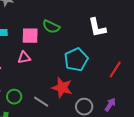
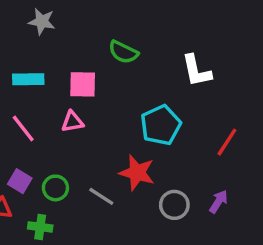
green semicircle: (51, 27) -> (123, 52), moved

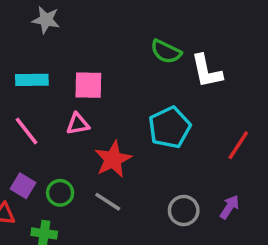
green semicircle: (123, 52) -> (166, 52), moved
red star: (137, 173) -> (113, 159), moved, turned 30

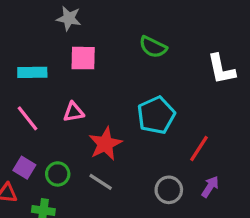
gray star: (46, 20) -> (69, 18), moved
white L-shape: (207, 71) -> (221, 69), moved
pink square: (88, 85) -> (83, 58), moved
red line: (238, 145) -> (199, 149), moved

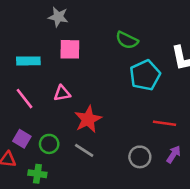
cyan pentagon: (156, 115) -> (145, 75), moved
red line: (199, 149) -> (165, 123), turned 65

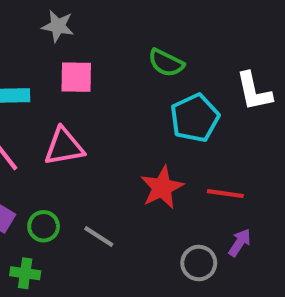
pink triangle: (62, 93) -> (64, 147), size x1.5
red star: (88, 119) -> (162, 187), moved
gray circle: (140, 157) -> (199, 263), moved

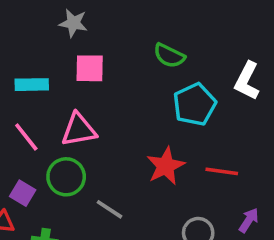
white L-shape: (254, 91) -> (247, 81), turned 39
green circle: (44, 226) -> (66, 177), moved, size x1.4
purple arrow: (240, 243) -> (249, 220), moved

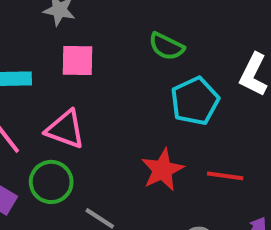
pink triangle: (79, 130) -> (65, 129), turned 30

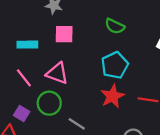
cyan pentagon: (195, 101) -> (115, 65), moved

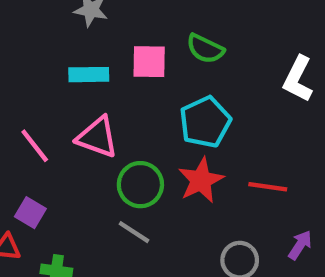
pink square: (64, 34) -> (149, 62), moved
cyan rectangle: (27, 45) -> (89, 75), moved
green circle: (49, 103) -> (140, 185), moved

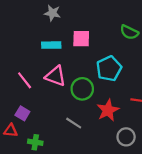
green semicircle: (205, 49) -> (129, 32), moved
red star: (201, 180) -> (108, 110), moved
green circle: (140, 185) -> (82, 89), moved

